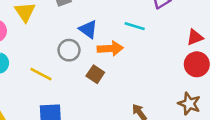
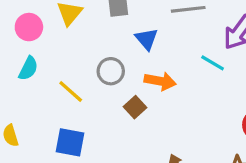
cyan line: (135, 26) -> (213, 63), moved
blue triangle: (88, 29) -> (146, 39), moved

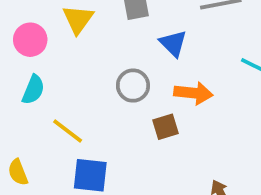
yellow line: (71, 92) -> (68, 131), moved
brown square: (135, 107) -> (165, 127), turned 30

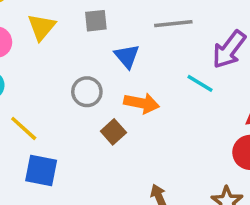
brown square: (165, 127) -> (113, 132), turned -30

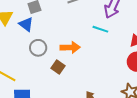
blue triangle: (127, 56) -> (26, 24), moved

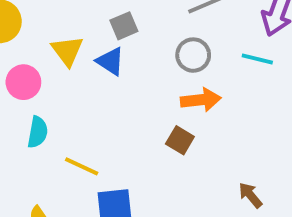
gray circle: (38, 48) -> (193, 55), moved

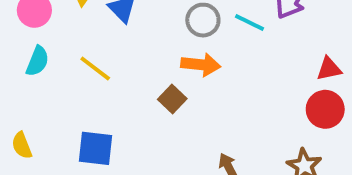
cyan line: (257, 59) -> (249, 22), moved
yellow line: (82, 166) -> (95, 68), moved

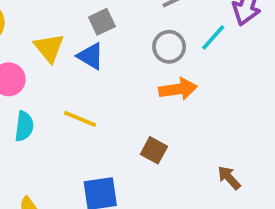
cyan line: (249, 22) -> (213, 37), turned -60
brown square: (172, 99) -> (154, 150), moved

